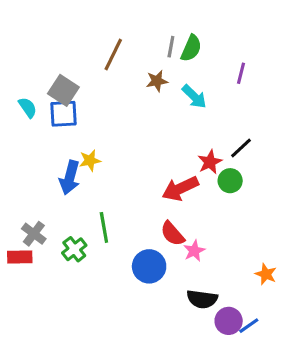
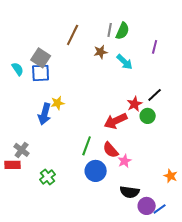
green line: (104, 227) -> (87, 146), moved, turned 30
green cross: (74, 249) -> (48, 177), moved

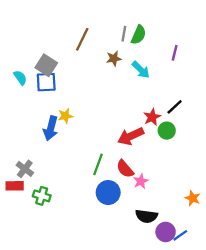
green cross: (48, 177) -> (42, 196), moved, turned -35

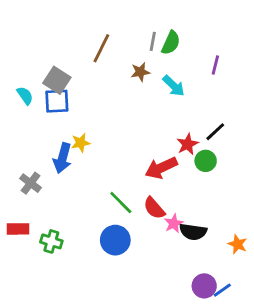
green line: (98, 164) -> (121, 203), turned -65
gray cross: (25, 169) -> (31, 183), moved
blue circle: (108, 193) -> (115, 240), moved
black semicircle: (146, 216) -> (193, 232), moved

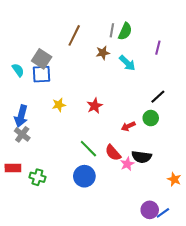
red star: (188, 144) -> (95, 106), moved
blue arrow: (62, 158) -> (21, 116), moved
red arrow: (161, 168) -> (128, 126), moved, size x0.6
black semicircle: (193, 232) -> (142, 157), moved

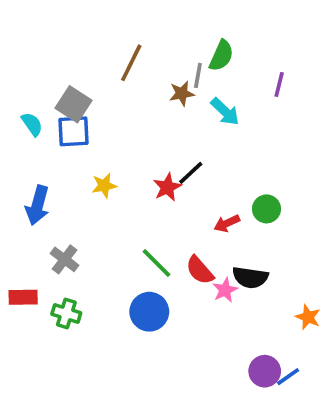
gray line: (112, 30) -> (198, 75), moved
black line: (158, 97) -> (191, 173), moved
gray cross: (22, 134) -> (65, 259), moved

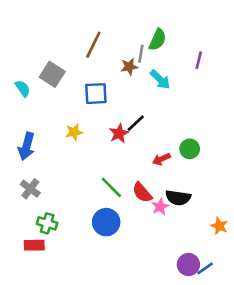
blue square: (74, 131) -> (96, 94), moved
gray cross: (65, 259) -> (30, 189), moved
red rectangle: (23, 297) -> (34, 245), moved

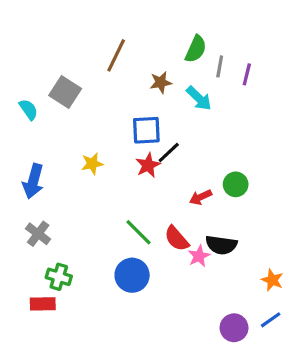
gray line: (141, 54) -> (220, 66), moved
blue square: (96, 94) -> (146, 130), moved
blue line: (205, 268) -> (271, 320), moved

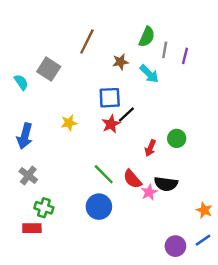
red arrow: (201, 197) -> (150, 148), turned -42

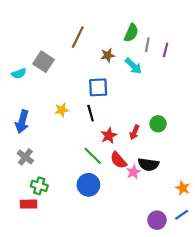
cyan semicircle: (21, 82) -> (19, 73), turned 104
black line: (126, 114) -> (91, 113), moved, turned -63
red star: (111, 124) -> (109, 136), moved

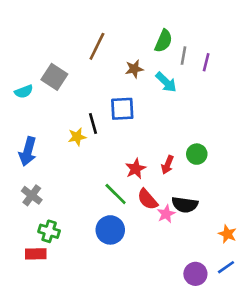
black line: (91, 113) -> (93, 123), moved

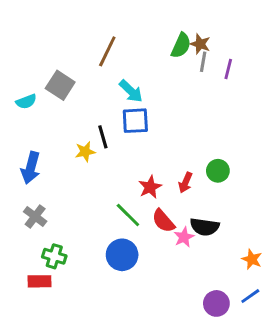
brown star: (134, 69) -> (200, 44), moved, turned 30
cyan arrow: (166, 82) -> (131, 91), moved

